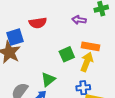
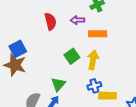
red semicircle: (38, 23) -> (50, 21), moved, turned -84
orange rectangle: (91, 46) -> (98, 34), moved

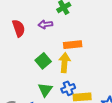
orange rectangle: (98, 34) -> (73, 45), moved
green triangle: (58, 84) -> (45, 90), moved

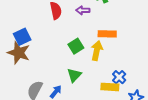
blue cross: (68, 88) -> (119, 77), moved, turned -32

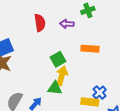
yellow arrow: (97, 51) -> (62, 76), moved
green triangle: (74, 75) -> (55, 88), turned 49

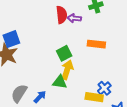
red semicircle: (40, 23) -> (62, 15), moved

